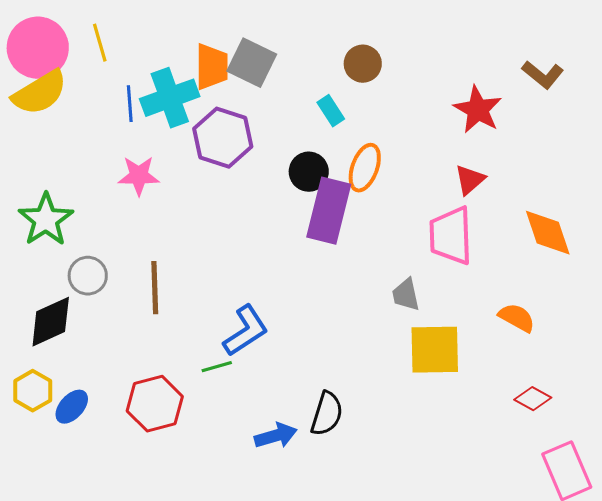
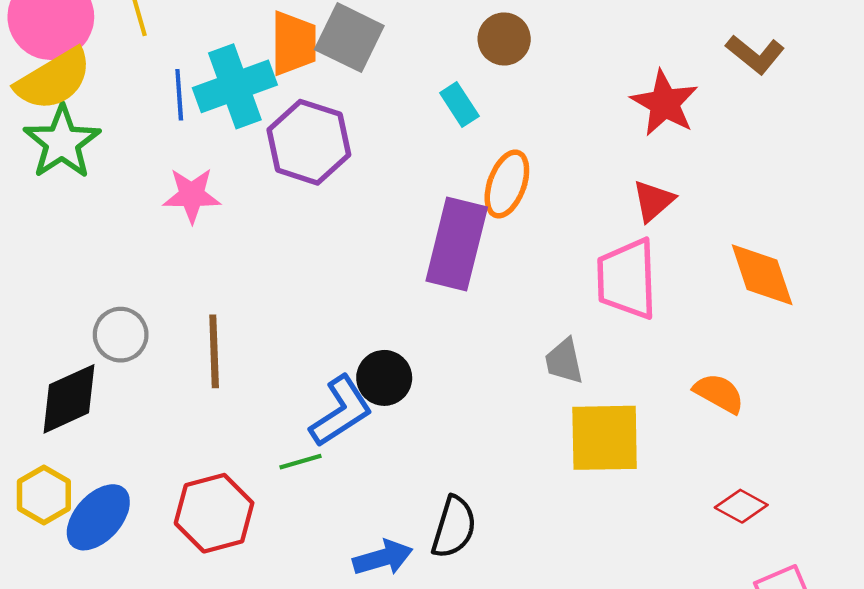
black circle: (309, 172) -> (384, 378), moved
green star: (46, 220) -> (62, 142), moved
blue ellipse: (72, 407) -> (98, 517), size x1.4

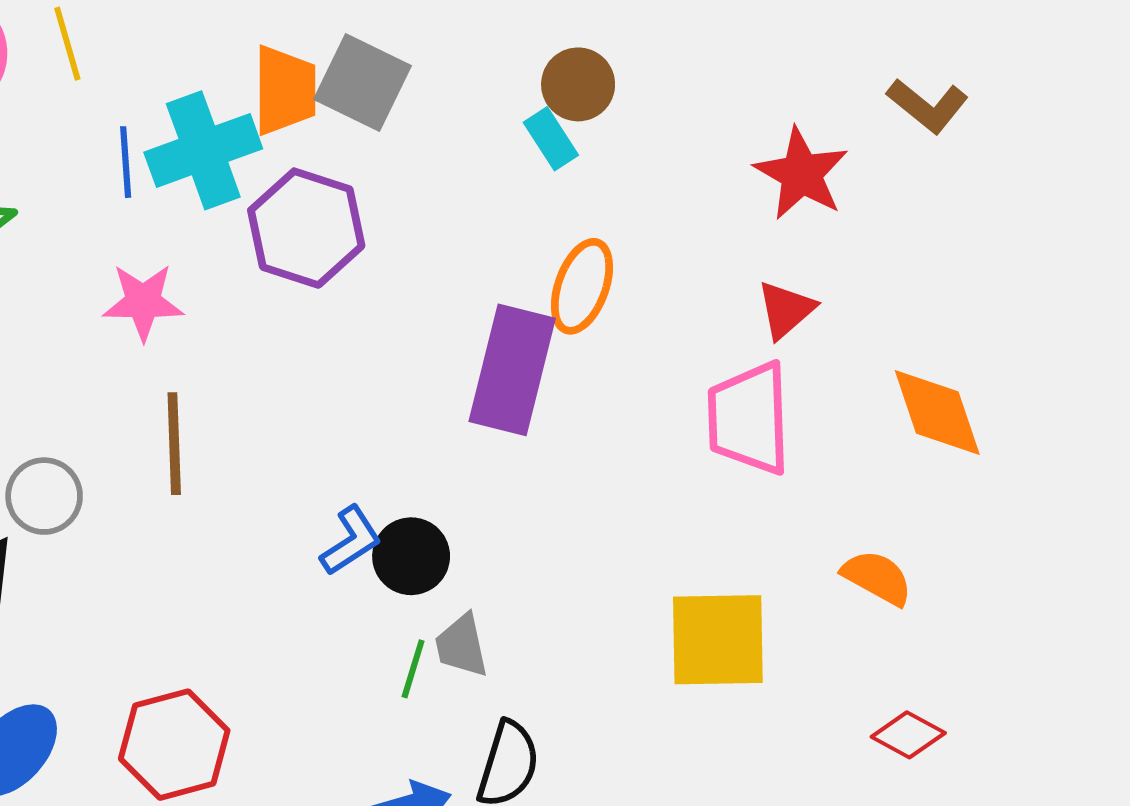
cyan rectangle: (459, 105) -> (551, 139), moved
brown line: (214, 351) -> (174, 444), moved
gray trapezoid: (564, 361) -> (462, 646), moved
blue L-shape: (341, 411) -> (351, 541), moved, size x0.7
green line: (301, 462) -> (413, 669), moved, turned -57

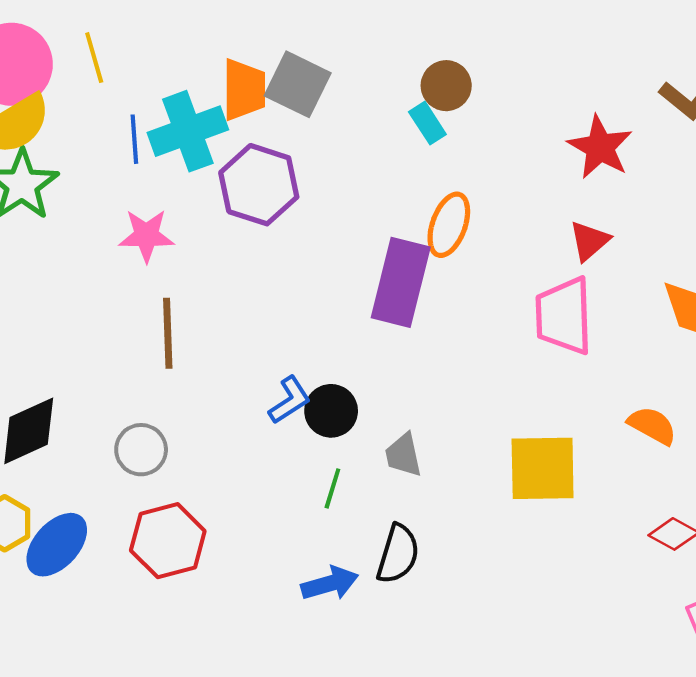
gray circle: (44, 496) -> (141, 450), moved
gray trapezoid: (462, 646) -> (403, 455), moved

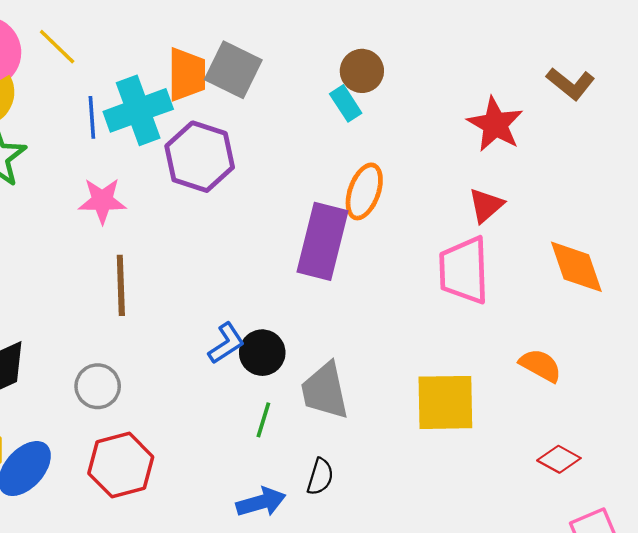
yellow line: (94, 58) -> (57, 47), turned -30
gray trapezoid: (403, 455) -> (325, 391), size x1.5
black semicircle: (398, 554) -> (320, 477), size x0.7

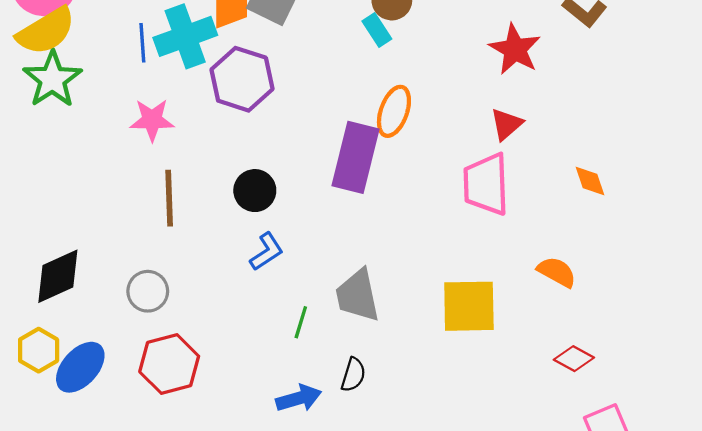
orange diamond: (576, 267) -> (590, 181), size x0.6
black circle: (262, 353) -> (255, 191), moved

